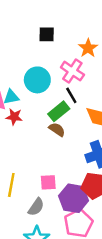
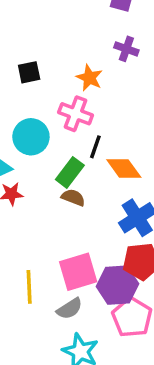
black line: (71, 95) -> (95, 147), moved, turned 63
pink square: (48, 182) -> (78, 272), size x1.6
gray semicircle: (36, 207) -> (70, 309), turned 36

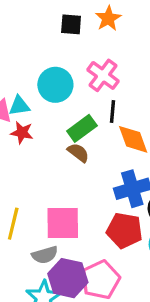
orange star: (89, 78) -> (108, 18), moved
black line: (95, 147) -> (112, 111), turned -30
purple hexagon: (117, 285) -> (68, 278), moved

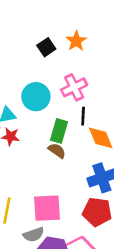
black square: (71, 24) -> (46, 47), turned -36
pink cross: (103, 75) -> (74, 87), turned 30
green rectangle: (82, 128) -> (59, 131), turned -35

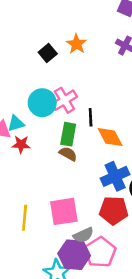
pink cross: (74, 87) -> (64, 100), moved
gray semicircle: (34, 235) -> (83, 235), moved

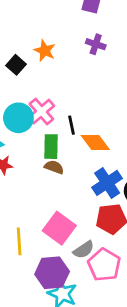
pink square: (64, 211) -> (59, 228), turned -36
purple hexagon: (74, 255) -> (52, 273), moved

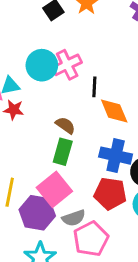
green rectangle: (51, 147) -> (63, 152), moved
blue cross: (107, 183) -> (116, 156), turned 32
purple hexagon: (52, 273) -> (37, 213), moved

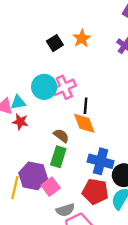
orange diamond: (114, 111) -> (84, 123), moved
pink square: (54, 189) -> (51, 187), size x0.7
purple hexagon: (37, 213) -> (33, 176), moved

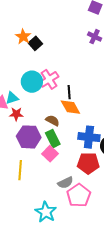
orange star: (82, 38) -> (23, 37), moved
green rectangle: (58, 157) -> (53, 139), turned -36
purple hexagon: (33, 176) -> (29, 137), moved
pink square: (51, 187) -> (50, 154), moved

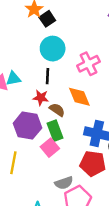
pink cross: (49, 79) -> (88, 64), moved
cyan circle: (32, 82) -> (53, 49), moved
black line: (69, 92) -> (48, 76), moved
red star: (16, 114) -> (41, 98), moved

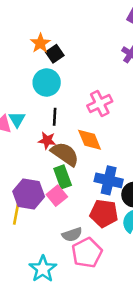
cyan circle: (53, 49) -> (47, 83), moved
cyan triangle: (13, 79) -> (17, 119), turned -49
brown semicircle: (57, 110) -> (65, 154), size x1.6
purple hexagon: (27, 126) -> (29, 194), moved

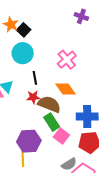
pink square: (57, 196) -> (61, 136), moved

